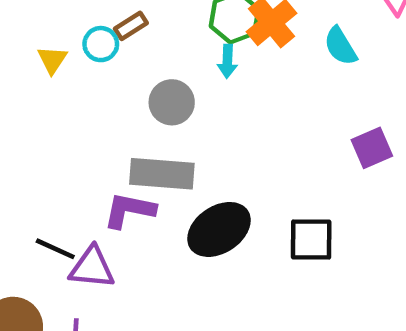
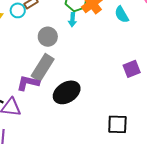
purple square: (372, 148) -> (132, 69), moved
gray rectangle: (162, 174) -> (43, 67), turned -64
black square: (311, 240) -> (117, 124), moved

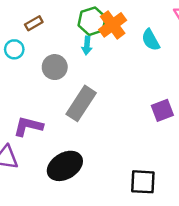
cyan circle: (18, 10) -> (14, 49), moved
gray rectangle: (43, 67) -> (81, 103), moved
black ellipse: (67, 92) -> (65, 166), moved

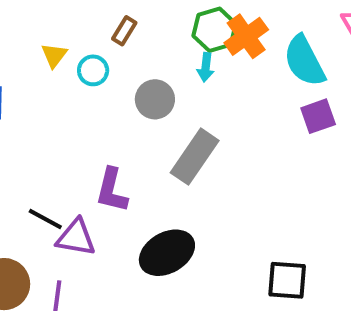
brown rectangle: (34, 23) -> (124, 31), turned -30
cyan semicircle: (151, 40) -> (304, 61), size x1.5
purple square: (162, 110) -> (318, 116), moved
purple L-shape: (28, 126) -> (112, 190), turned -92

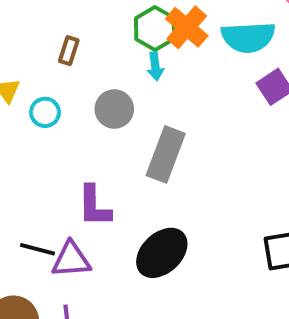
cyan semicircle: (304, 61) -> (248, 37), turned -52
cyan circle: (93, 70) -> (45, 112), moved

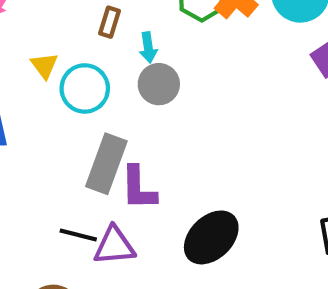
cyan arrow: (155, 66) -> (148, 47), moved
cyan circle: (45, 112) -> (85, 88), size x1.5
gray rectangle: (166, 154) -> (106, 164), moved

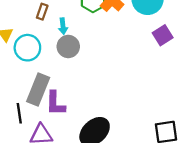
black line: (78, 235) -> (19, 113), moved, turned 66

